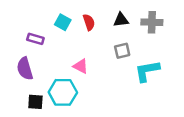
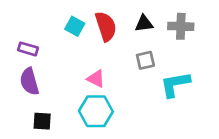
red semicircle: (89, 22) -> (106, 26), size x1.5
purple rectangle: (35, 39) -> (28, 49), moved
cyan hexagon: (63, 92) -> (96, 111), moved

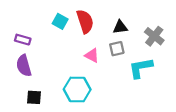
black triangle: (144, 24) -> (120, 27), moved
gray cross: (181, 26) -> (154, 36), moved, turned 36
pink triangle: (96, 79) -> (92, 55), moved

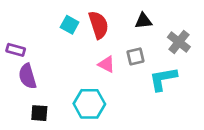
black triangle: (120, 27) -> (143, 21), moved
purple rectangle: (23, 40) -> (16, 50), moved

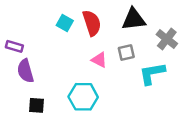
black triangle: (143, 21) -> (134, 19), size x1.5

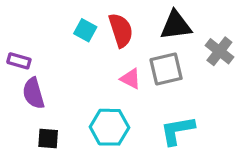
gray square: (126, 53) -> (166, 69), size x1.5
cyan L-shape: (152, 73) -> (177, 130), moved

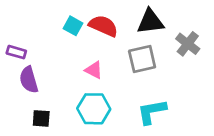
red semicircle: (121, 30) -> (103, 26), turned -48
pink triangle: (130, 79) -> (94, 70), moved

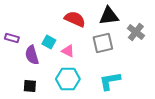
cyan square: (73, 26) -> (49, 42), moved
purple semicircle: (29, 80) -> (32, 55), moved

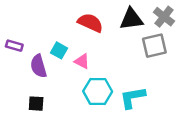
gray cross: (136, 32) -> (164, 17), moved
gray square: (103, 43) -> (154, 46), moved
cyan hexagon: (68, 79) -> (98, 91), moved

